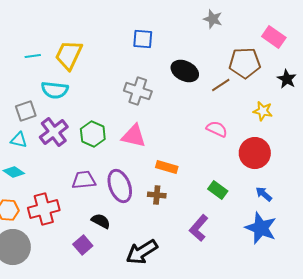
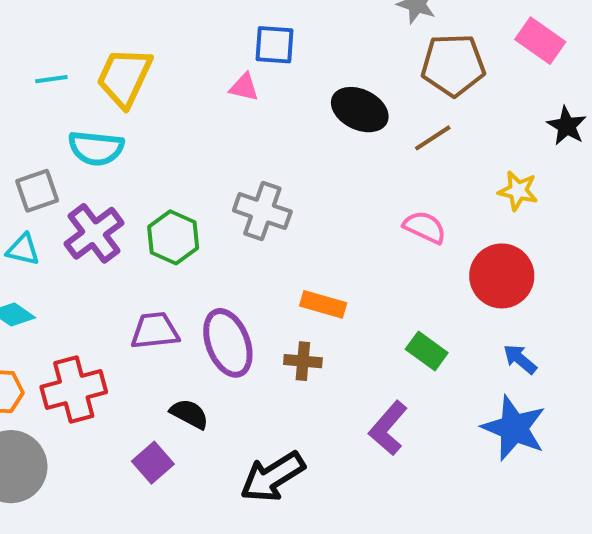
brown pentagon: (245, 63) -> (453, 65), moved
gray cross: (138, 91) -> (262, 211), moved
pink triangle: (134, 136) -> (244, 87), moved, size x0.6

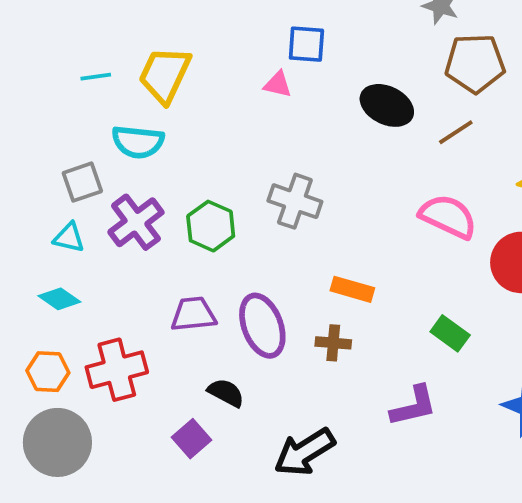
pink semicircle: (425, 227) -> (448, 216), size x1.4
purple L-shape: (388, 428) -> (414, 406), turned -144

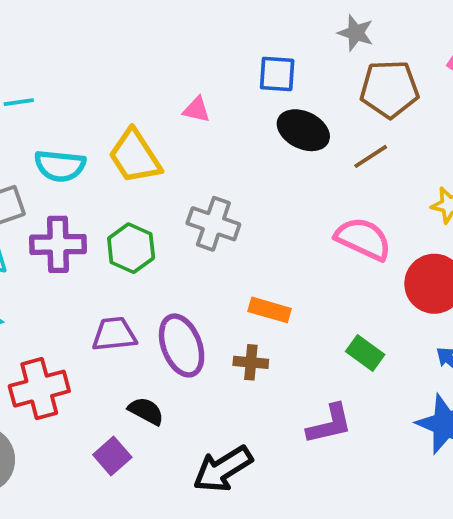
blue square: (306, 44) -> (277, 74), moved
yellow trapezoid: (165, 75) -> (135, 156), moved, turned -58
purple cross: (136, 222) -> (58, 244), turned 36

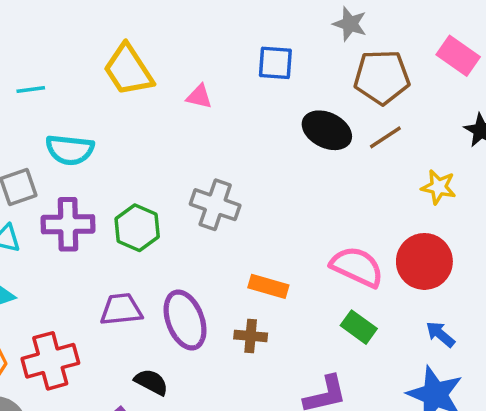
black ellipse: (303, 130) -> (327, 130), moved
yellow trapezoid: (135, 156) -> (128, 70), moved
brown line: (371, 156) -> (385, 137), moved
pink semicircle: (363, 239) -> (357, 267), moved

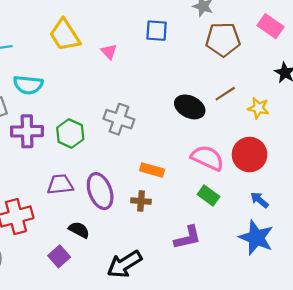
pink triangle: (199, 97) -> (109, 52), turned 35
black ellipse: (327, 130) -> (190, 107), moved
brown line: (385, 137) -> (225, 94), moved

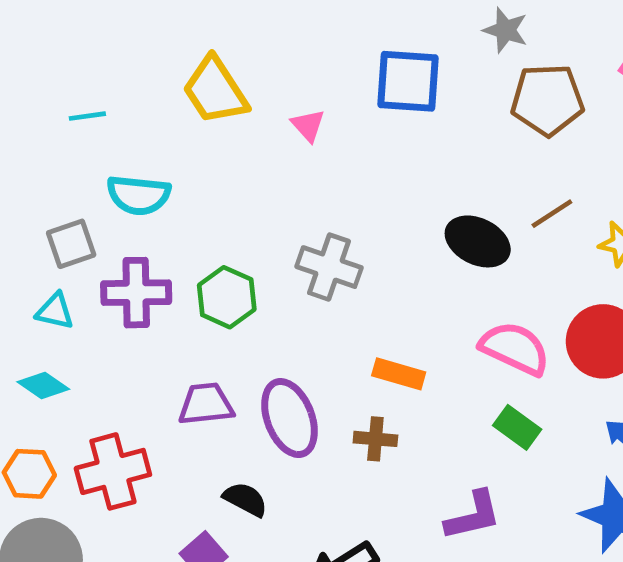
blue square: (157, 31) -> (408, 81), size x1.4

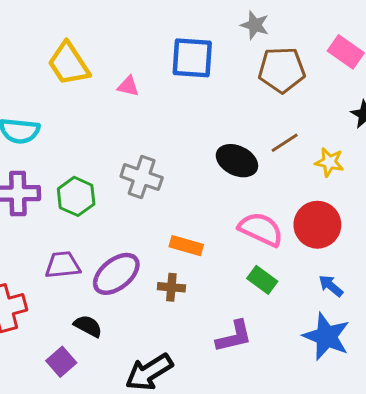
pink triangle: (308, 125) -> (128, 86), turned -35
purple ellipse: (290, 418) -> (116, 274), turned 72

